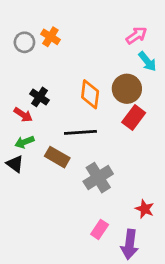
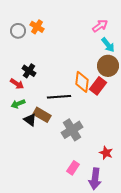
brown circle: (127, 89) -> (108, 66), moved
orange diamond: (90, 94) -> (82, 82), moved
black triangle: (15, 164) -> (30, 120), moved

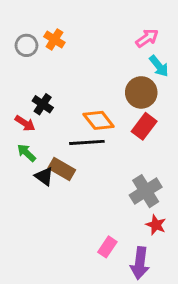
brown circle: (108, 66) -> (141, 92), moved
orange diamond: (82, 82) -> (99, 120), moved, turned -45
green arrow: (18, 104) -> (26, 153), turned 64
gray cross: (72, 130) -> (146, 191), moved

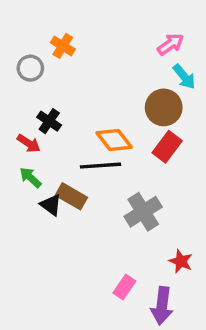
gray circle: (26, 45) -> (30, 68), moved
gray cross: (146, 191) -> (143, 212), moved

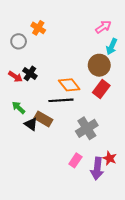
cyan arrow: (184, 77) -> (112, 47), turned 63
red arrow: (29, 143) -> (15, 77), moved
pink rectangle: (124, 287) -> (75, 160), moved
purple arrow: (162, 306) -> (97, 169), moved

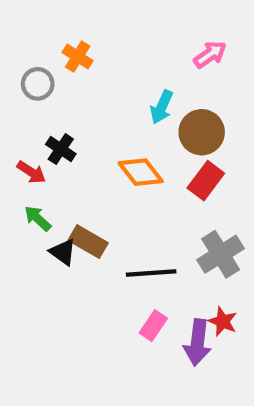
cyan arrow: (112, 47) -> (162, 107), moved
red arrow: (15, 77) -> (31, 172), moved
black line: (61, 100) -> (151, 273), moved
gray cross: (87, 128) -> (221, 254), moved

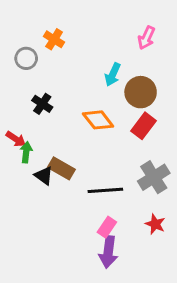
pink arrow: (210, 54) -> (146, 38), turned 150
red arrow: (31, 172) -> (16, 139), moved
green arrow: (38, 218) -> (26, 152), turned 54
purple arrow: (197, 342) -> (108, 252), moved

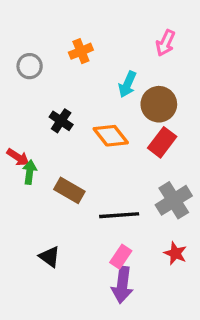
orange cross: (54, 39) -> (81, 51), moved, turned 36
black cross: (42, 104) -> (61, 121), moved
black triangle: (44, 176) -> (49, 257), moved

